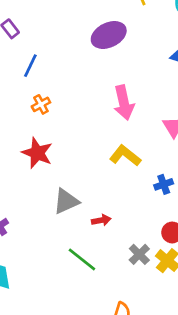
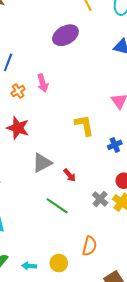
pink arrow: (124, 103) -> (43, 83), moved, size x0.7
yellow L-shape: (125, 156) -> (84, 125), turned 45
red arrow: (101, 220) -> (70, 175), turned 64

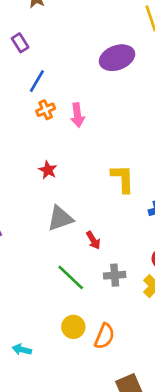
orange cross: (18, 91) -> (46, 110), moved
red star: (18, 128) -> (48, 170), moved, size x0.6
gray cross: (100, 199) -> (115, 275), moved, turned 35
yellow circle: (59, 263) -> (73, 327), moved

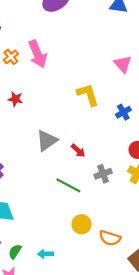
pink arrow: (77, 115) -> (38, 54), size x1.4
red star: (48, 170) -> (15, 99), moved
orange semicircle: (104, 336) -> (110, 238), moved, turned 100

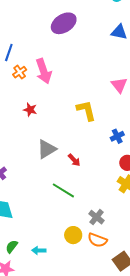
red star: (15, 99) -> (30, 110), moved
blue cross: (123, 112) -> (117, 136), moved
gray cross: (103, 174) -> (97, 217), moved, turned -35
yellow circle: (82, 224) -> (73, 235), moved

